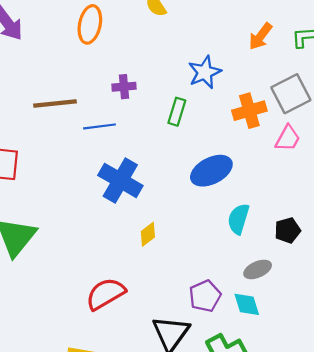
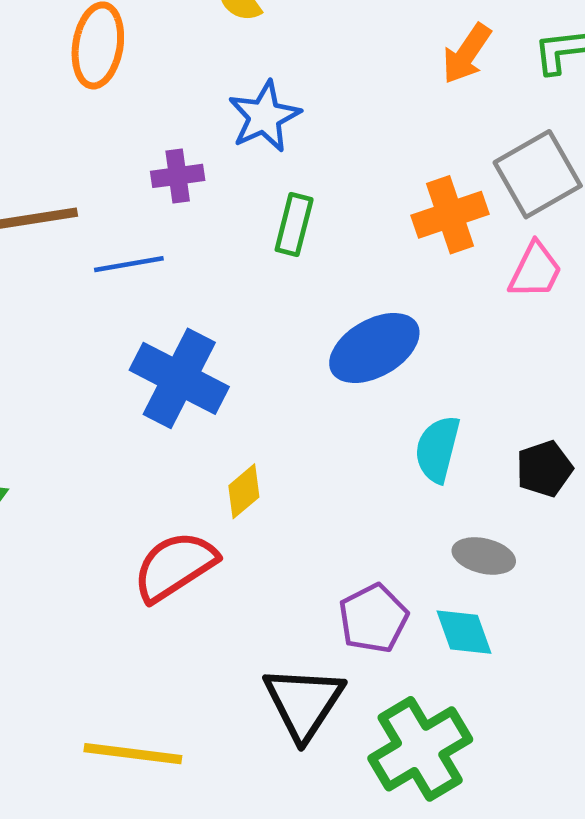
blue star: (205, 72) -> (264, 116), moved
gray ellipse: (258, 269) -> (484, 556), turned 40
red semicircle: (106, 294) -> (175, 566), moved

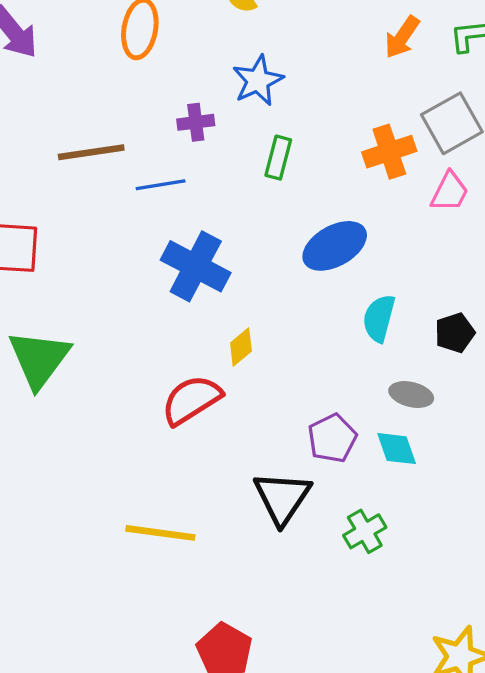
green cross: (420, 749) -> (365, 531), size x0.6

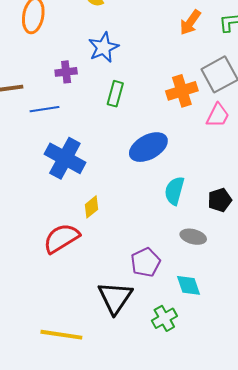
cyan diamond: (397, 449) -> (189, 285), moved
yellow line: (160, 533) -> (61, 335), moved

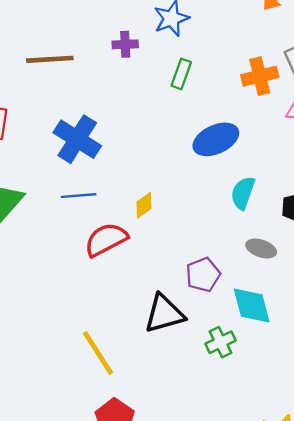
blue line: (45, 109) -> (79, 196), moved
blue cross: (65, 158) -> (77, 139), moved
cyan diamond: (189, 285) -> (252, 305), size x1.4
black triangle: (115, 298) -> (164, 314), turned 36
yellow line: (61, 335) -> (98, 353), turned 45

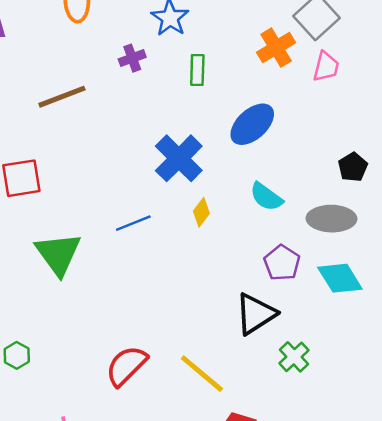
blue cross: (77, 139) -> (179, 158), moved, turned 30
cyan semicircle: (243, 193) -> (266, 197), moved, turned -56
red semicircle: (106, 240) -> (126, 366), moved
gray ellipse: (261, 248) -> (331, 219), size x1.5
green cross: (221, 342) -> (294, 357), moved

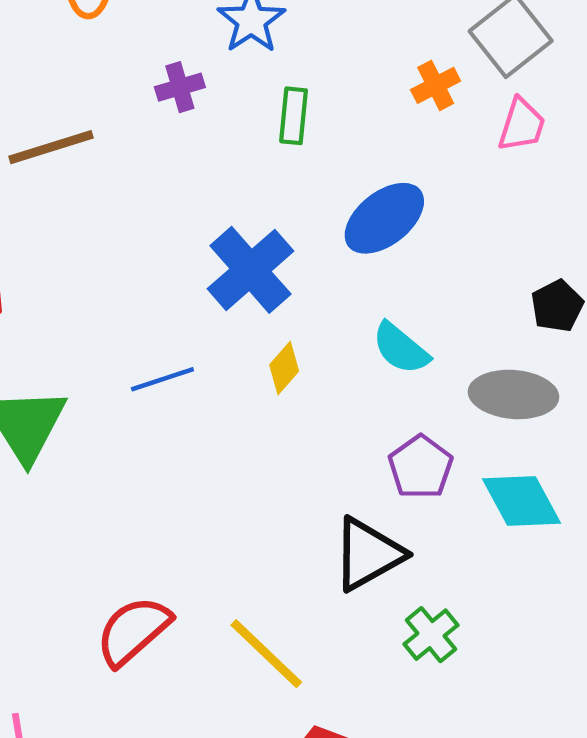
orange cross: (276, 48) -> (436, 85), size x0.7

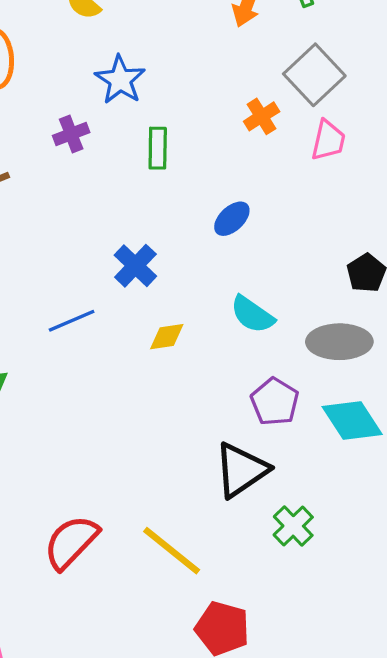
blue ellipse: (384, 218) -> (232, 219), size x0.6
blue cross: (250, 270) -> (135, 266), size x0.7
yellow diamond: (284, 368) -> (167, 337), turned 45
blue line: (162, 379) -> (72, 321), moved

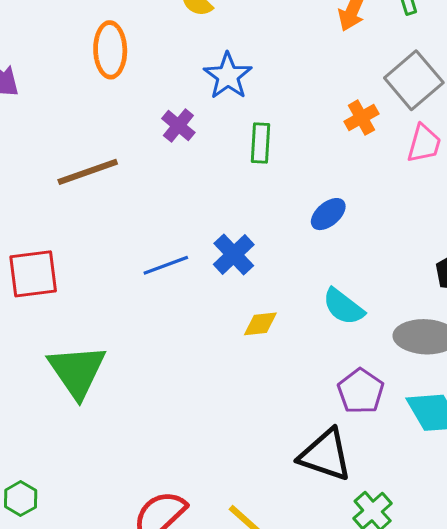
purple cross: (71, 134) -> (178, 126), turned -32
blue line: (72, 321) -> (166, 265), moved
black triangle: (241, 470) -> (325, 455), turned 50

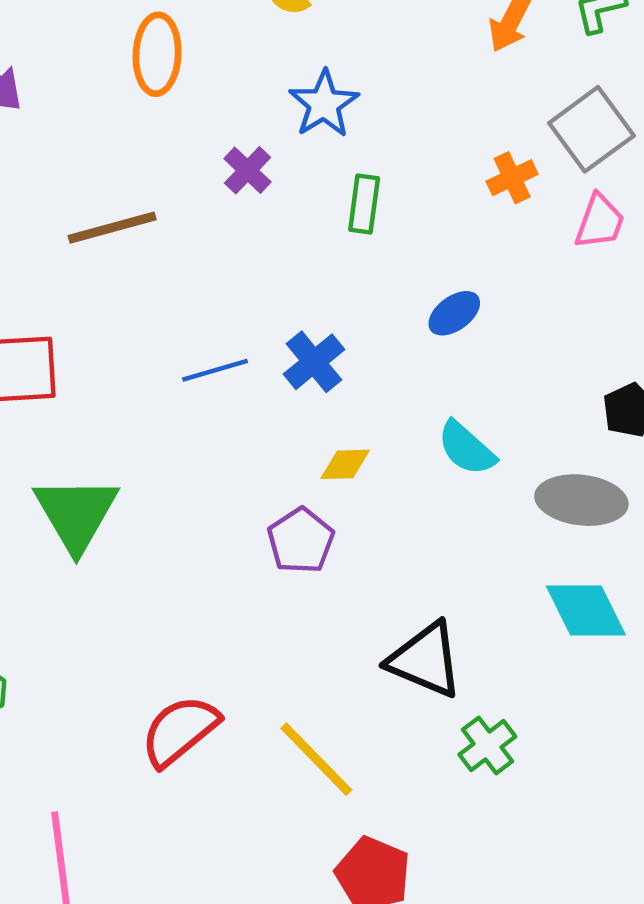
purple pentagon: (361, 391) -> (301, 541), moved

